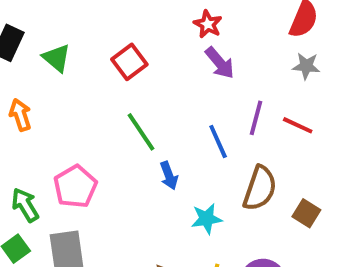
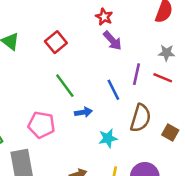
gray star: (306, 66) -> (167, 53), moved
blue arrow: (169, 176) -> (83, 112), turned -77
pink pentagon: (75, 186) -> (41, 125), moved, turned -30

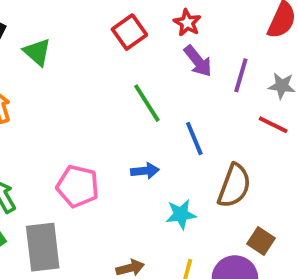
red square: (56, 42) -> (129, 32), moved
purple line: (136, 74) -> (241, 75), moved
green line: (65, 86) -> (147, 103), moved
brown square: (170, 132) -> (261, 241), moved

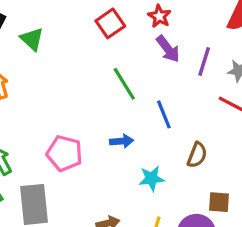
brown semicircle: (234, 186) -> (197, 155), size x0.7
brown square: (261, 241) -> (219, 202), turned -30

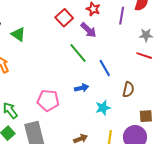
purple arrow: (168, 49) -> (88, 30), moved
purple line: (204, 62) -> (122, 16), moved

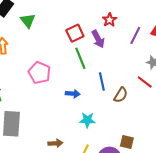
red square: (64, 18) -> (75, 33), moved
brown semicircle: (128, 90) -> (121, 95), moved
pink pentagon: (48, 100) -> (39, 73), moved

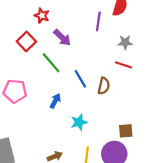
red star: (110, 20) -> (42, 16), moved
red square: (75, 33) -> (26, 42), moved
blue arrow: (73, 94) -> (55, 101), turned -48

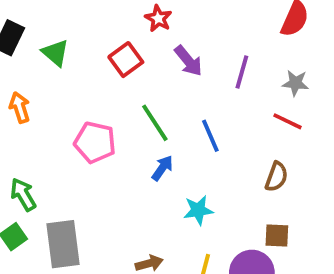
purple line: (98, 21) -> (242, 72), moved
green line: (51, 63) -> (155, 123), moved
brown semicircle: (104, 86) -> (276, 177), moved

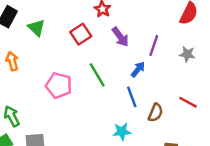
red line: (288, 121) -> (188, 102), moved
blue line: (210, 136) -> (132, 97), moved
blue arrow: (162, 168) -> (138, 69), moved
brown semicircle: (276, 177) -> (156, 113), moved

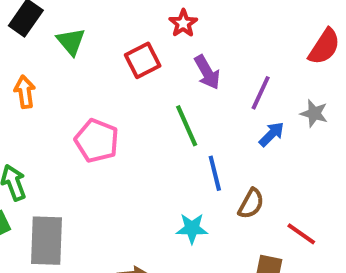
blue arrow: (138, 69) -> (272, 134), moved
green line: (97, 75) -> (187, 126), moved
red line: (188, 102) -> (301, 234), moved

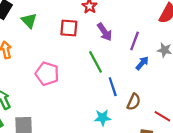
red square: (143, 60) -> (69, 28), turned 36

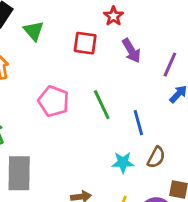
green line: (95, 62) -> (102, 105), moved
brown semicircle: (134, 102) -> (156, 157), moved

